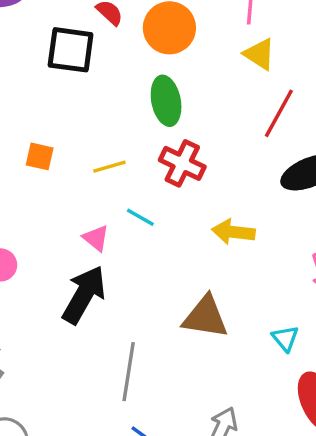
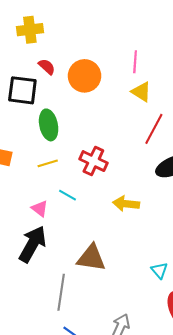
green ellipse: (166, 101) -> (49, 125), moved
brown triangle: (205, 317) -> (91, 258), moved

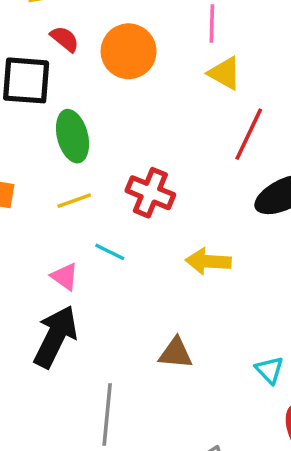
brown triangle: (91, 258) -> (176, 353), moved, size x0.7

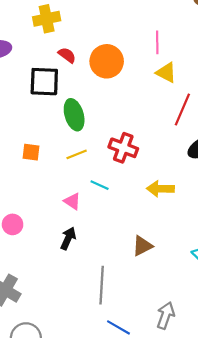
black arrow: (55, 337) -> (68, 238), size x0.6
brown triangle: (176, 353) -> (142, 246), turned -30

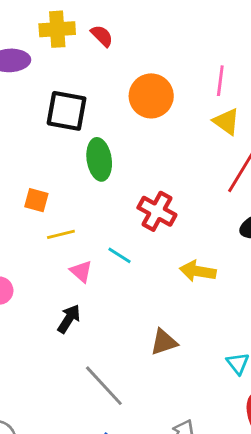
yellow cross: (47, 19) -> (57, 29), moved
red semicircle: (67, 55) -> (102, 36), moved
yellow line: (77, 154) -> (61, 234), moved
gray line: (102, 285) -> (104, 386), turned -54

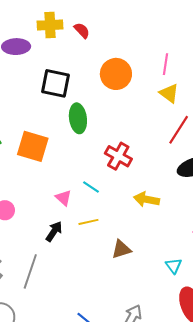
orange square: (36, 200) -> (33, 146), size x1.8
yellow line: (61, 234) -> (88, 222), moved
gray line: (104, 386) -> (30, 271), moved, turned 60

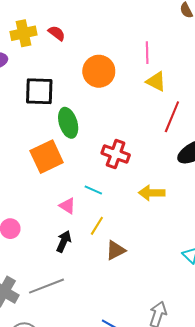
orange square: (33, 146) -> (47, 157), moved, turned -32
yellow line: (88, 222) -> (97, 226), turned -36
brown triangle: (121, 249) -> (116, 250), moved
gray line: (30, 271) -> (47, 286), turned 60

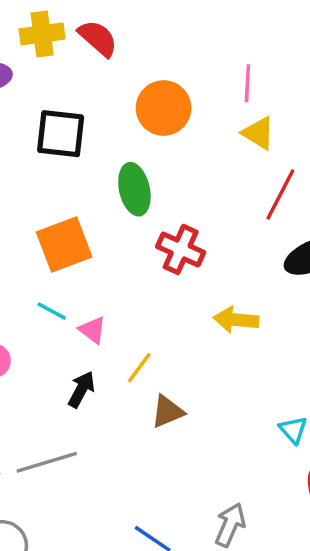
red semicircle: (57, 33) -> (98, 38), size x1.4
green ellipse: (68, 123) -> (134, 189), moved
cyan line: (93, 190) -> (52, 311), moved

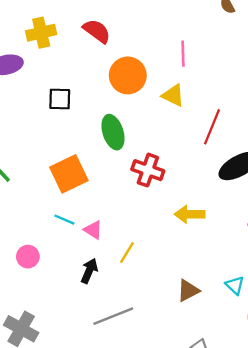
red semicircle: (98, 38) -> (97, 31), moved
yellow triangle: (258, 133) -> (173, 95), moved
black square: (61, 134) -> (60, 99), size x0.7
brown triangle: (167, 411) -> (188, 290), moved
gray line: (47, 462) -> (113, 316), moved

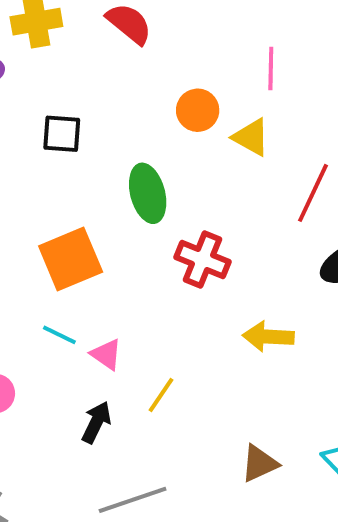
orange circle: (128, 75) -> (198, 110), moved, size x0.7

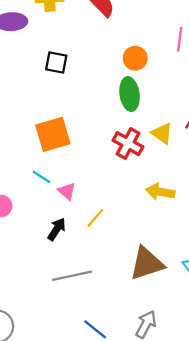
yellow triangle: (251, 137) -> (162, 133), moved
green ellipse: (148, 193) -> (130, 94), moved
brown triangle: (259, 463) -> (147, 263), size x1.6

